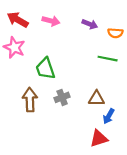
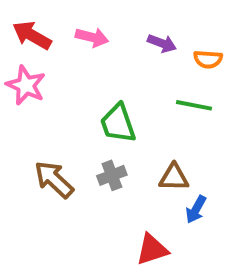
green trapezoid: (45, 69) -> (118, 123), moved
brown arrow: (30, 100) -> (54, 179), turned -45
red triangle: (99, 138) -> (152, 249), moved

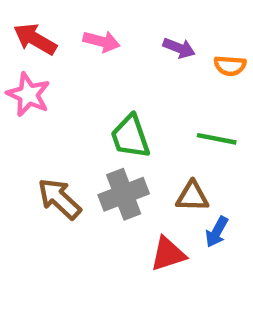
green line: (194, 105) -> (217, 139), moved
gray cross: (112, 175) -> (124, 194), size x1.5
red triangle: (152, 249) -> (168, 254), moved

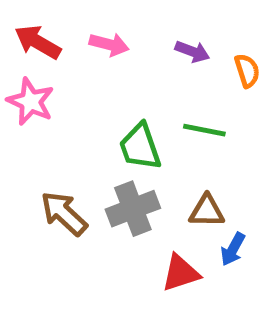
orange semicircle: (230, 66) -> (247, 71), turned -112
green line: (217, 139) -> (204, 130), moved

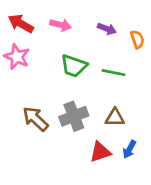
green trapezoid: (140, 147) -> (74, 66), moved, turned -52
blue arrow: (233, 249) -> (129, 149), moved

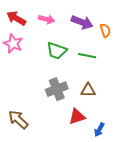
purple arrow: (107, 29) -> (82, 22), size x1.5
brown arrow: (35, 119) -> (18, 120), moved
blue arrow: (129, 149) -> (99, 130), moved

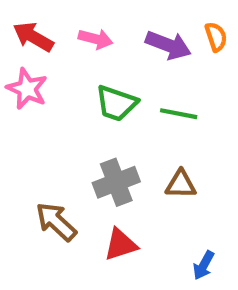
orange semicircle: (105, 30) -> (216, 37), moved
red triangle: (77, 117) -> (120, 245), moved
brown arrow: (18, 120) -> (56, 222), moved

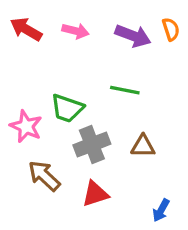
pink star: (27, 89) -> (26, 126), moved
green trapezoid: (116, 103) -> (67, 108), moved
green line: (179, 114) -> (125, 90), moved

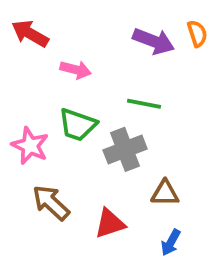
pink arrow: (75, 31) -> (76, 70), moved
gray cross: (92, 145) -> (125, 149), moved
brown triangle: (143, 146) -> (165, 193), moved
blue arrow: (161, 210) -> (171, 243), moved

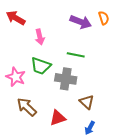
pink arrow: (76, 70) -> (40, 37), turned 63
gray cross: (125, 149) -> (66, 79), turned 30
brown triangle: (165, 193) -> (87, 102), turned 42

